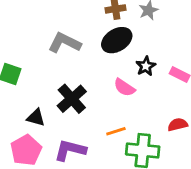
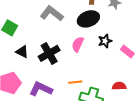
pink semicircle: (124, 87) -> (78, 44), moved, turned 70
black triangle: (36, 118) -> (22, 52), moved

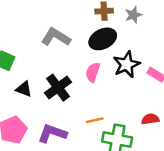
black star: (105, 41) -> (127, 64), size x1.5

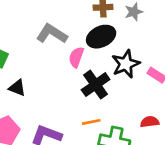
pink semicircle: (93, 72) -> (76, 57), moved
black cross: (58, 88) -> (96, 85), moved

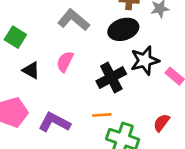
pink semicircle: (76, 57) -> (65, 62), moved
red semicircle: (150, 122) -> (161, 123), turned -54

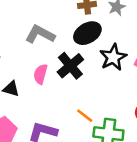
black cross: (111, 78) -> (70, 66), moved
orange line: (102, 115) -> (85, 116), turned 54

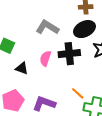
black cross: (70, 66) -> (69, 54), turned 30

